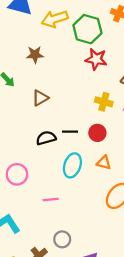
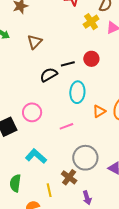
yellow cross: (104, 102) -> (91, 22), moved, turned -35
orange triangle: (104, 163) -> (99, 111), moved, turned -32
gray circle: (62, 239) -> (85, 158), size x1.6

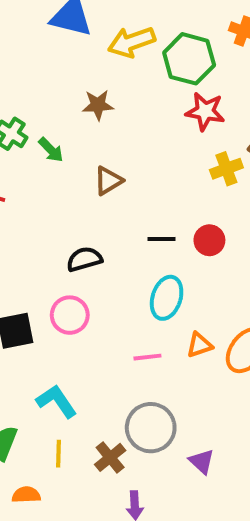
black semicircle: (49, 75) -> (84, 259), moved
pink line: (66, 126) -> (147, 357), moved
yellow line: (49, 190) -> (59, 454), moved

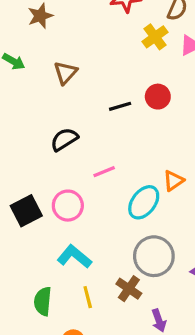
cyan ellipse: (167, 298) -> (144, 202), moved, turned 36
pink circle: (70, 315) -> (68, 206), moved
pink line: (147, 357) -> (104, 172), moved

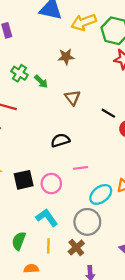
brown triangle: (65, 73) -> (73, 98), turned -35
black line: (120, 106) -> (108, 113), moved, turned 32
gray circle: (154, 256) -> (87, 222), moved

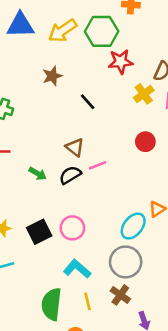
green arrow: (41, 81) -> (38, 174), moved
brown triangle: (73, 98) -> (75, 147), moved
black line: (108, 113) -> (88, 102), moved, turned 32
pink line: (80, 168) -> (98, 165), moved
green semicircle: (19, 241) -> (51, 304), size x1.4

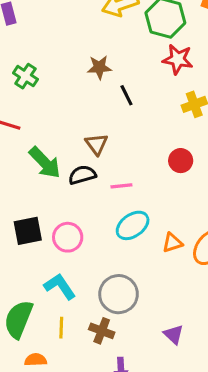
brown star: (52, 76) -> (99, 67), moved
pink line: (98, 165) -> (121, 186), moved
green arrow: (38, 174) -> (45, 163), size x1.6
cyan ellipse: (133, 226) -> (133, 225), moved
brown cross: (120, 295) -> (102, 331), turned -30

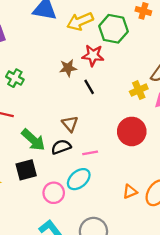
red star: (178, 59) -> (93, 55), moved
red circle: (181, 161) -> (132, 131), size x1.6
cyan ellipse: (133, 225) -> (79, 179), moved
black square: (28, 231) -> (26, 170), moved

